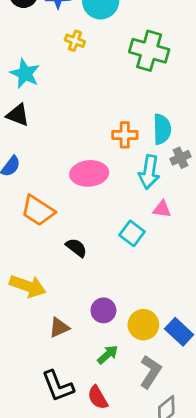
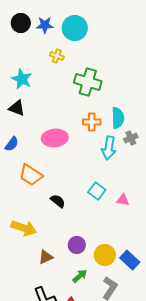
green cross: (149, 51) -> (88, 82), moved
pink ellipse: (89, 173) -> (55, 138), moved
pink triangle: (162, 209) -> (123, 200), moved

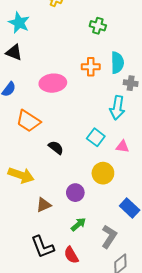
green cross: (88, 82) -> (98, 26), moved, size x0.6
gray cross: (131, 138) -> (131, 83), turned 32
cyan arrow: (109, 148) -> (117, 108), moved
yellow circle: (105, 255) -> (103, 173), moved

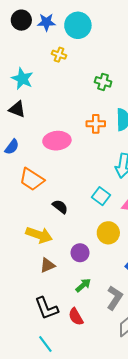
yellow arrow: (21, 175) -> (39, 235), moved

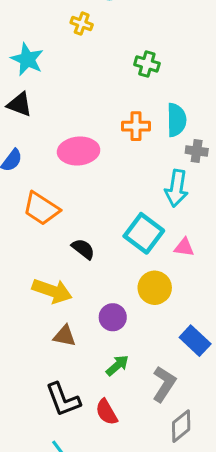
cyan square: (101, 196) -> (144, 233), size x1.4
brown triangle: (48, 265) -> (65, 336), turned 35

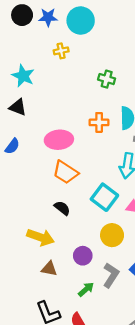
yellow cross: (82, 24) -> (61, 51), turned -32
orange trapezoid: (41, 208) -> (65, 172), moved
gray L-shape: (164, 384) -> (111, 275), moved

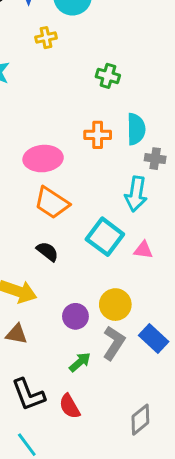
yellow circle: (112, 235) -> (115, 305), moved
brown triangle: (49, 269) -> (16, 334), moved

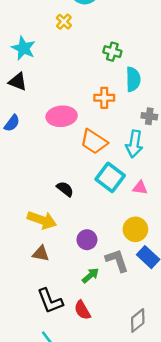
yellow cross: (46, 38) -> (64, 22), turned -35
cyan semicircle: (136, 129) -> (133, 79), moved
orange trapezoid: (52, 203) -> (94, 142), moved
yellow circle: (115, 305) -> (135, 229), moved
gray L-shape: (114, 343) -> (117, 260), turned -52

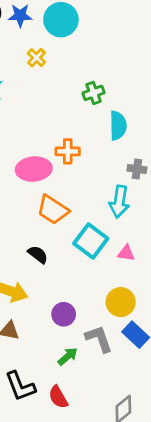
green cross: (112, 52) -> (94, 93), turned -36
orange cross: (104, 98) -> (68, 151), moved
orange trapezoid: (94, 142) -> (53, 210), moved

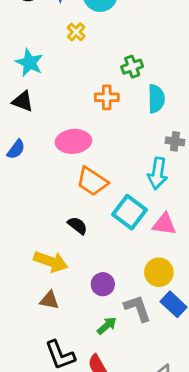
orange cross: (68, 151) -> (107, 97), moved
pink triangle: (126, 253) -> (164, 224), size x1.4

